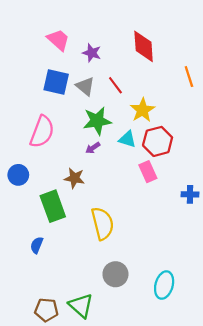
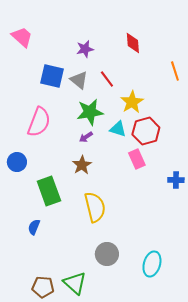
pink trapezoid: (58, 40) -> (22, 37), moved
red diamond: (144, 46) -> (133, 43), size x0.7
purple star: (92, 53) -> (85, 49), turned -30
brown star: (74, 178) -> (82, 165), moved, turned 30

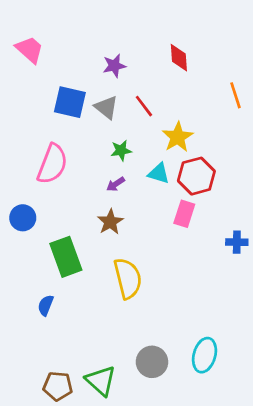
green star: (90, 112) -> (121, 150), size x0.6
pink rectangle: (137, 159) -> (184, 214), turned 42
gray circle: (107, 254) -> (152, 362), moved

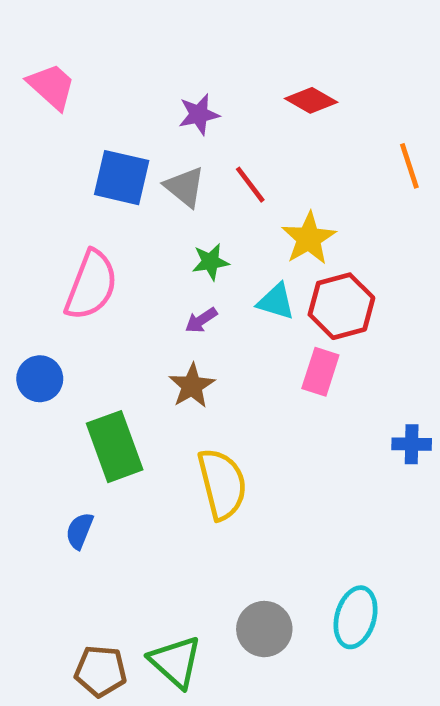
red diamond: (179, 58) -> (311, 100), turned -56
blue cross: (237, 242) -> (412, 444), moved

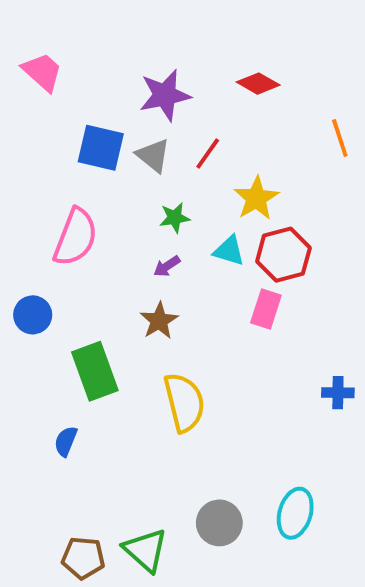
purple star: (199, 114) -> (165, 95), size x1.5
red line: (250, 185) -> (208, 154), turned 72
blue cross: (412, 444) -> (338, 393), moved

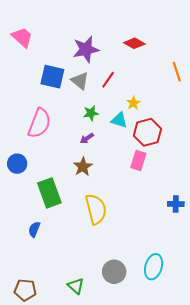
yellow star: (256, 198) -> (133, 103), size x0.6
cyan triangle: (229, 251) -> (119, 120), moved
green triangle: (145, 550) -> (76, 286), size x0.7
brown pentagon: (83, 558) -> (25, 290), moved

